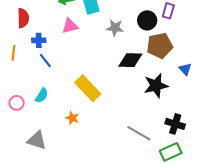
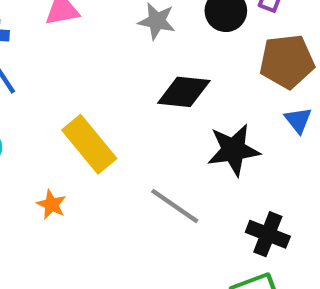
brown pentagon: (160, 46) -> (287, 61), moved
gray line: (139, 133) -> (175, 206), moved

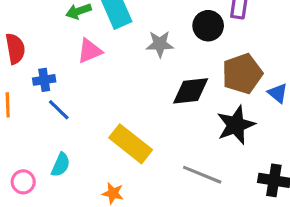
brown pentagon: (287, 61) -> (242, 74), moved

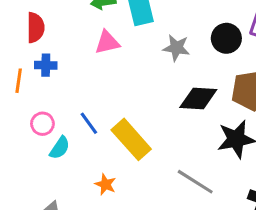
blue cross: (44, 80) -> (46, 65), moved
blue line: (59, 110) -> (89, 123), moved
pink circle: (23, 182) -> (42, 124), moved

